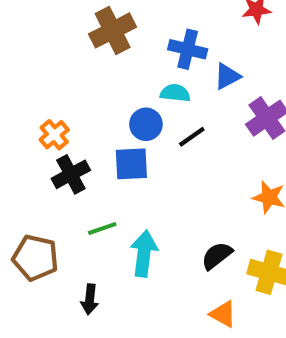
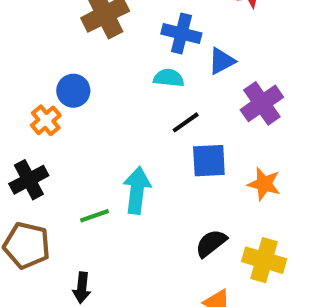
blue circle: (146, 124) -> (73, 91), moved
blue square: (131, 164) -> (209, 161), moved
black cross: (71, 174) -> (29, 180), moved
cyan arrow: (144, 254) -> (137, 190), moved

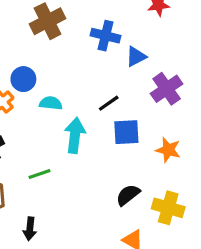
cyan semicircle: (169, 78) -> (51, 103), moved
cyan arrow: (137, 190) -> (75, 135), moved

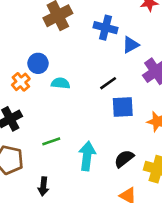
cyan arrow: (75, 135) -> (87, 156), moved

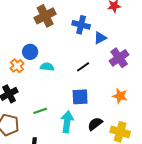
blue square: (123, 107) -> (80, 97), moved

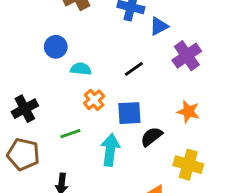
orange cross: (17, 66) -> (94, 100), moved
black semicircle: (95, 124) -> (151, 137), moved

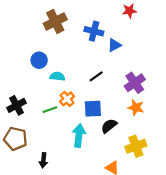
purple cross: (187, 56) -> (135, 83), moved
green line: (70, 134) -> (50, 110), moved
yellow cross: (188, 165) -> (136, 146), turned -36

